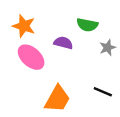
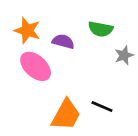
purple semicircle: (63, 43) -> (63, 41), moved
black line: (103, 92) -> (102, 107), moved

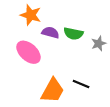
green semicircle: (101, 29) -> (73, 34), moved
orange star: (27, 30) -> (31, 15), moved

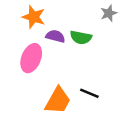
gray star: (99, 43) -> (109, 13), moved
pink ellipse: (28, 52) -> (31, 58), turned 70

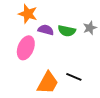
gray star: (109, 13) -> (90, 28), moved

